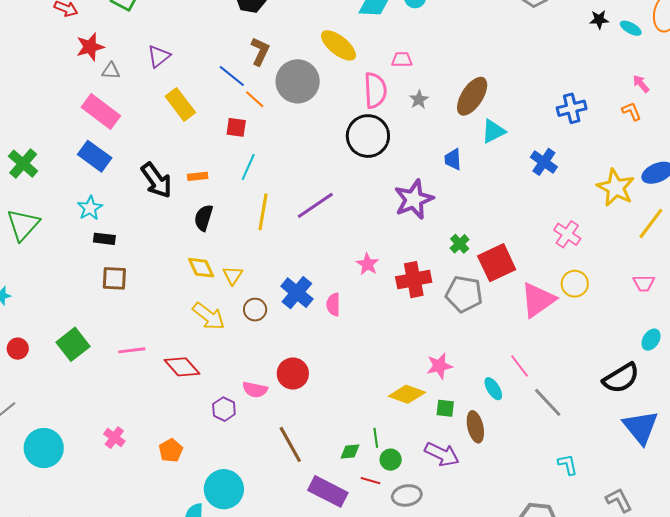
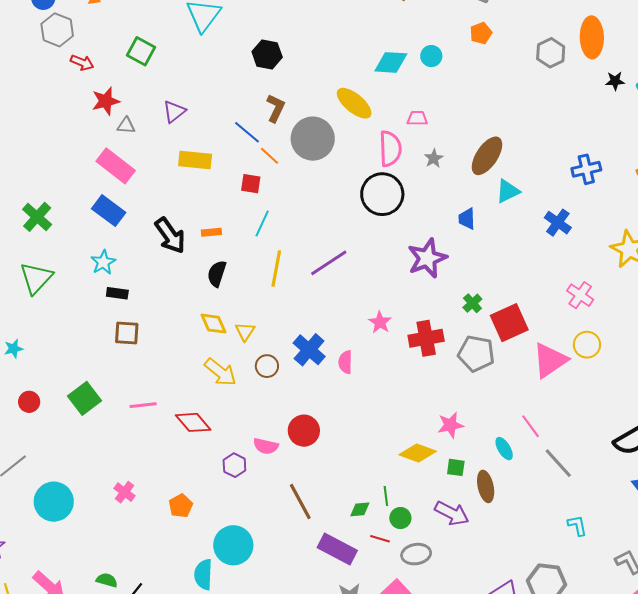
yellow rectangle: (180, 104) -> (195, 160), turned -48

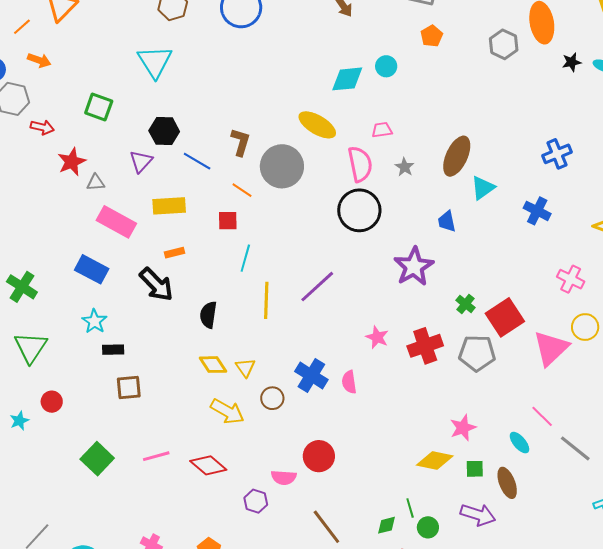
black hexagon: (267, 54) -> (164, 131), moved
blue line: (247, 132) -> (197, 161), moved
pink rectangle: (116, 166) -> (116, 222), moved
orange rectangle: (211, 232) -> (174, 253), moved
red circle: (29, 402) -> (52, 402), moved

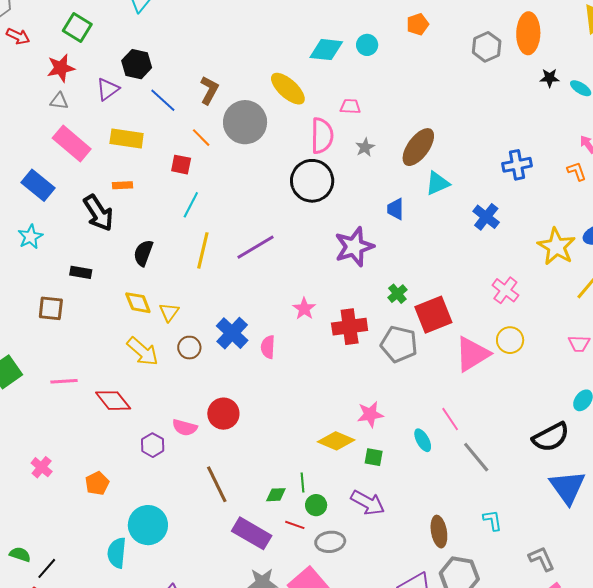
red star: (72, 162) -> (61, 68), moved
black rectangle: (113, 350) -> (81, 272), moved
brown ellipse: (507, 483) -> (439, 532), moved

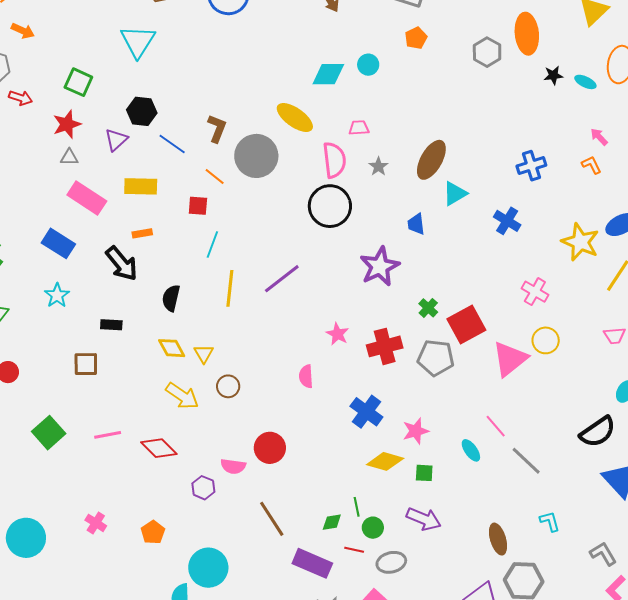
blue cross: (232, 333) -> (366, 412), moved

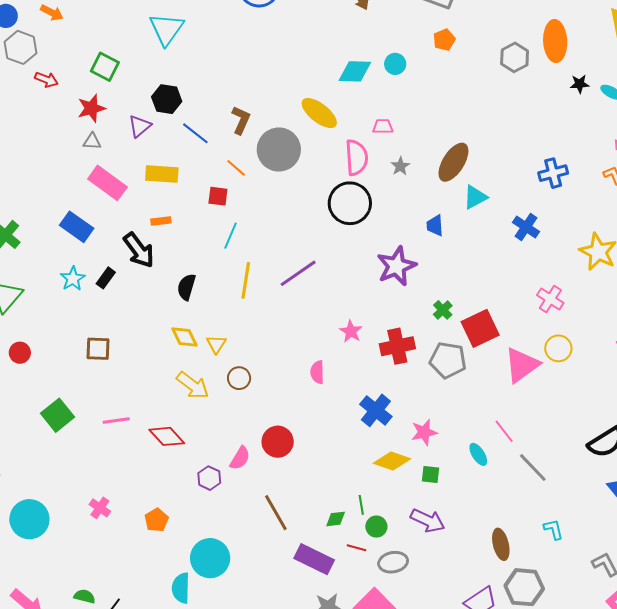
black rectangle: (111, 325) -> (106, 278), moved, turned -60
pink semicircle: (233, 466) -> (240, 458), turned -70

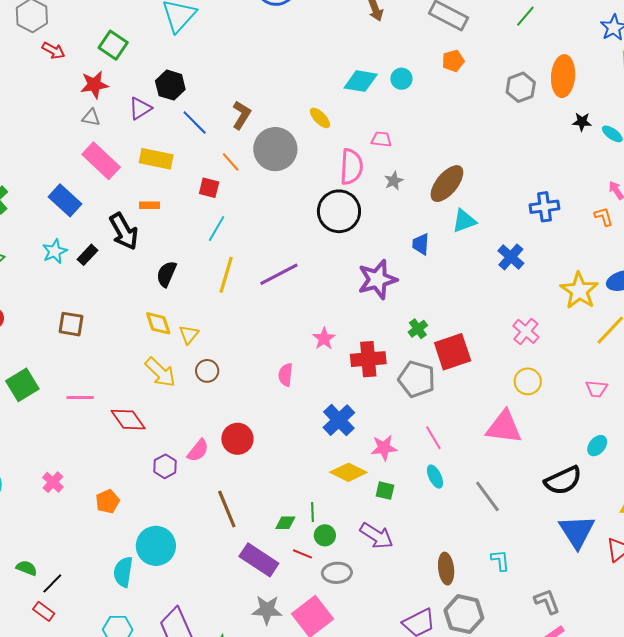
yellow ellipse: (319, 113) -> (320, 118), size x0.6
pink triangle: (522, 365) -> (504, 427), moved, turned 36
pink line: (504, 431) -> (433, 438), moved

